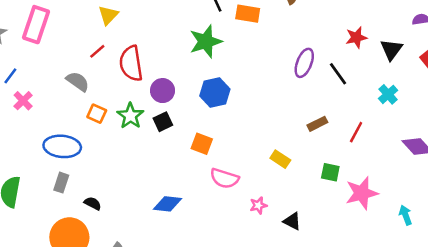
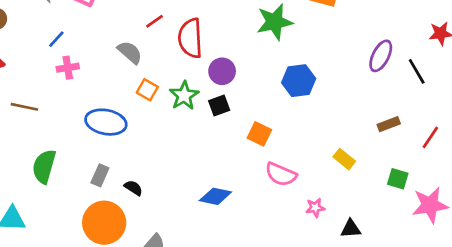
blue hexagon: (215, 92) -> (299, 81), moved
pink cross: (23, 101) -> (68, 68), turned 30
gray rectangle: (61, 183) -> (100, 175), moved
black triangle: (292, 221) -> (351, 229), turned -36

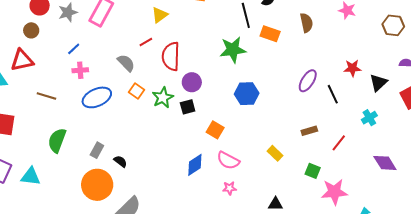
blue ellipse: (106, 122) -> (97, 97), moved, turned -40
blue diamond: (215, 196) -> (195, 165), moved, turned -50
pink star: (315, 208) -> (229, 188), moved

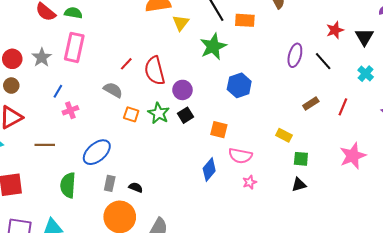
yellow triangle: (160, 15) -> (181, 23), moved
blue ellipse: (97, 97) -> (97, 152), moved
green square: (313, 171) -> (301, 159), moved

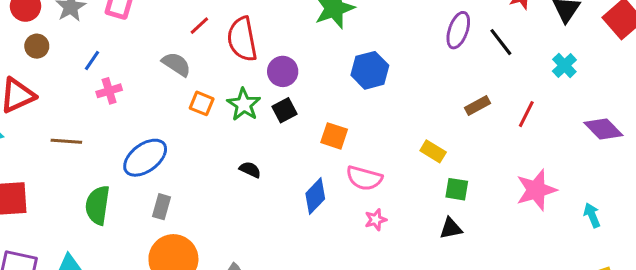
brown circle: (11, 86) -> (37, 46), moved
black semicircle: (136, 187) -> (250, 170), moved

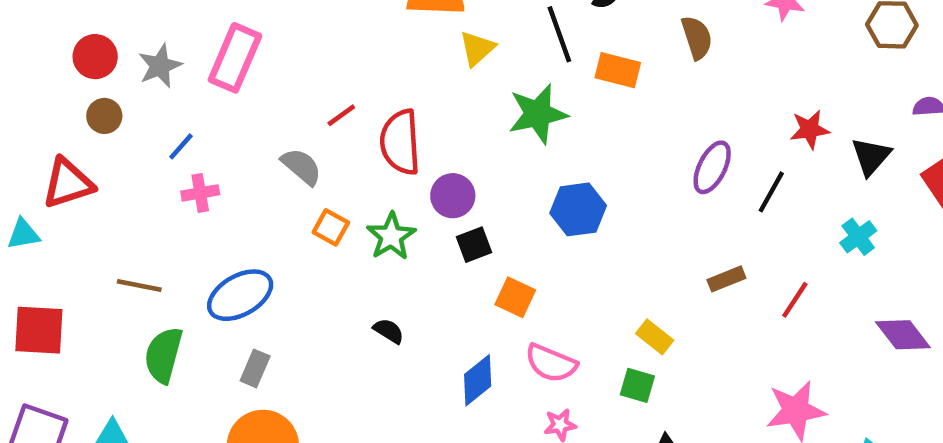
black line: (501, 42) -> (771, 192), turned 60
black square: (285, 110) -> (474, 245), moved
brown line: (66, 141) -> (139, 285), moved
green square: (457, 189) -> (637, 385), moved

